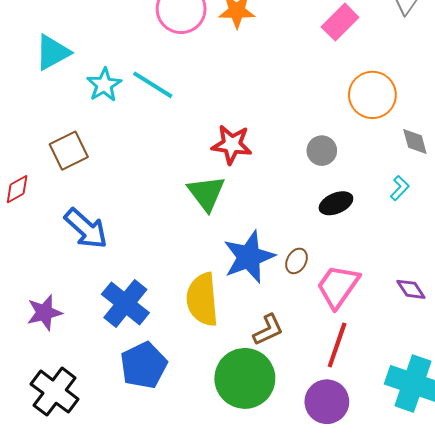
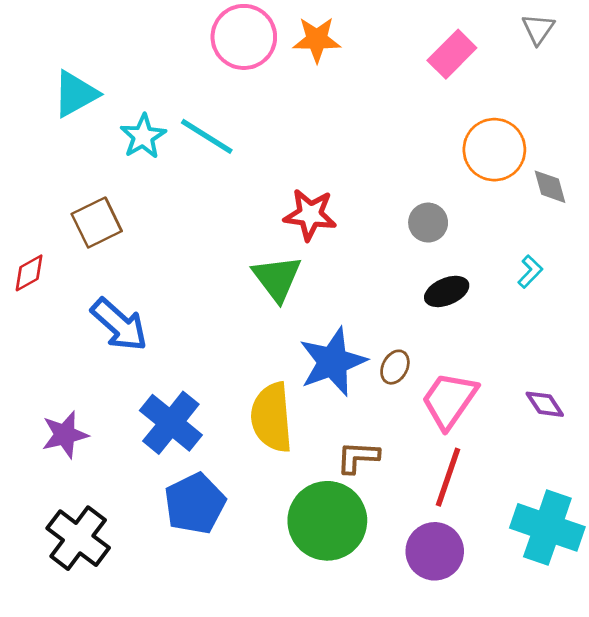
gray diamond: (415, 141) -> (550, 187), moved
brown L-shape: (268, 330) -> (358, 457), turned -152

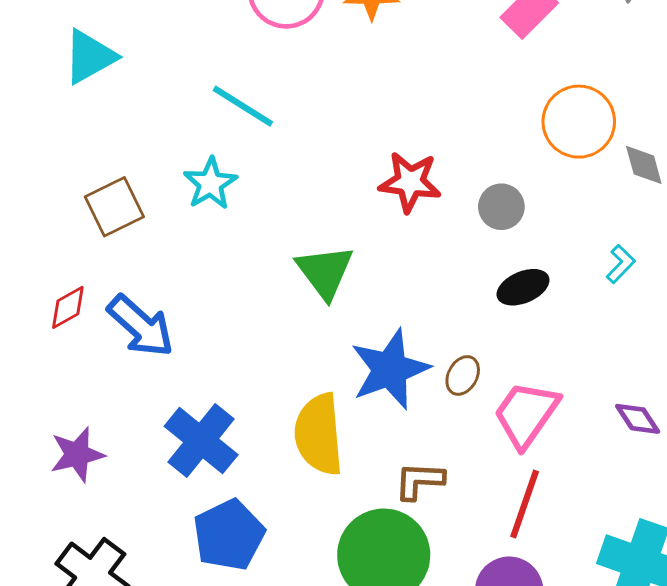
cyan star: (143, 136) -> (210, 184), moved
red star: (310, 215) -> (410, 182), moved
red diamond: (29, 273) -> (68, 307), moved

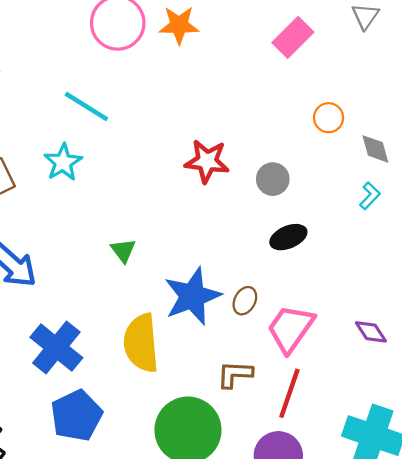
orange circle: (579, 122) -> (329, 118), size x0.6
cyan L-shape: (621, 264) -> (370, 196), moved
green triangle: (325, 272) -> (123, 250), moved, size x0.6
brown L-shape: (419, 481) -> (235, 374), moved

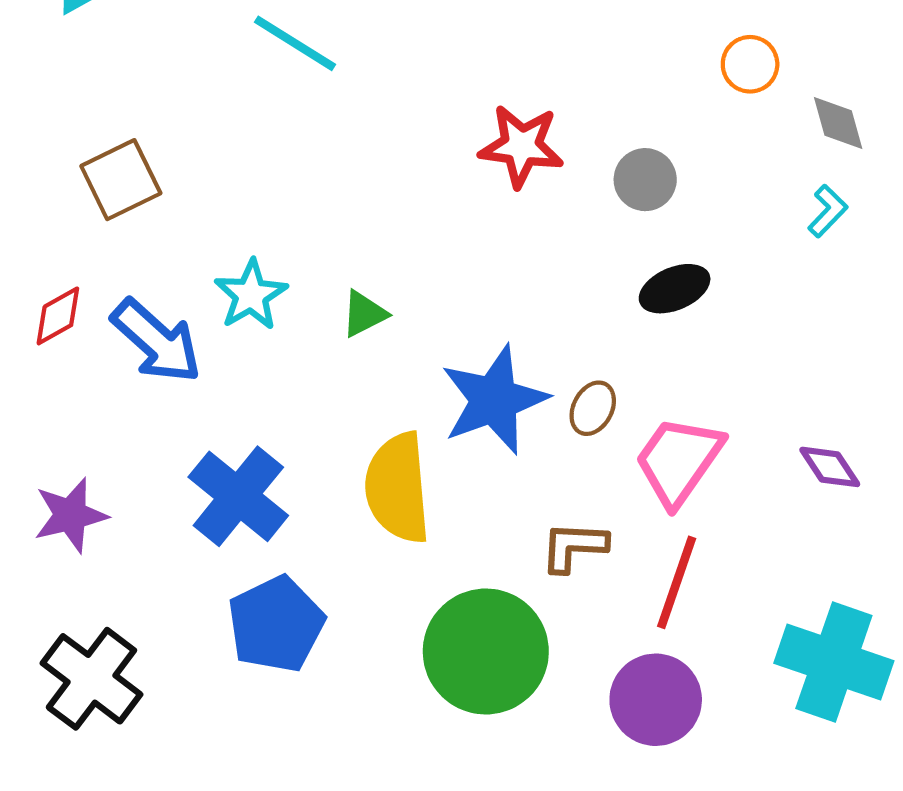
cyan star: (63, 162) -> (251, 295), moved
green triangle: (123, 250) -> (364, 314), turned 40

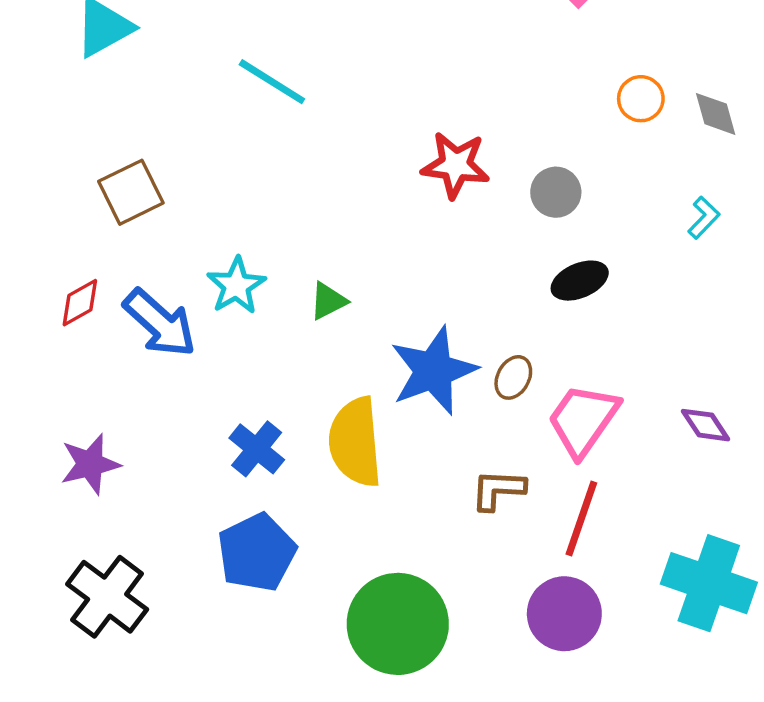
gray diamond: (838, 123) -> (716, 114), moved
blue cross: (238, 496) -> (257, 449), moved, size x0.7
green circle: (486, 651) -> (398, 624), moved

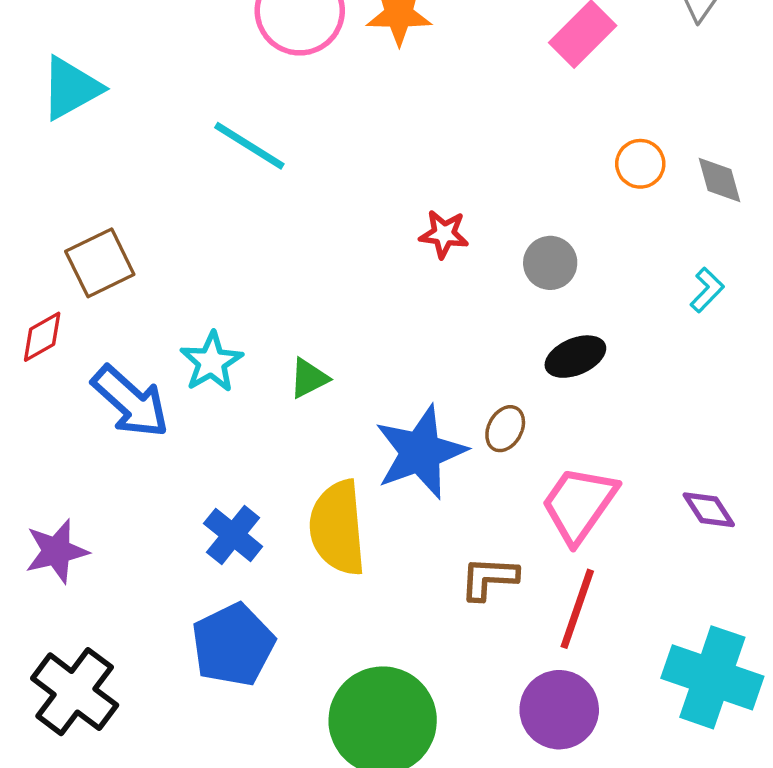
red star: (456, 165) -> (444, 234), size x0.7
red diamond: (80, 303) -> (42, 337), moved
brown ellipse: (513, 377) -> (505, 429), moved

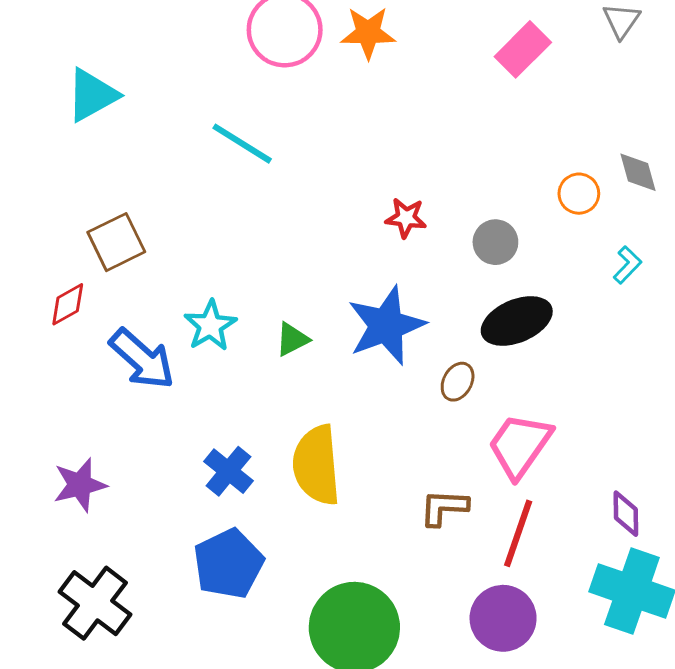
orange circle: (640, 164) -> (579, 194), moved
black ellipse: (575, 357) -> (517, 321), size x1.4
blue star: (420, 452) -> (386, 326), moved
purple diamond: (709, 510) -> (626, 514), moved, turned 33

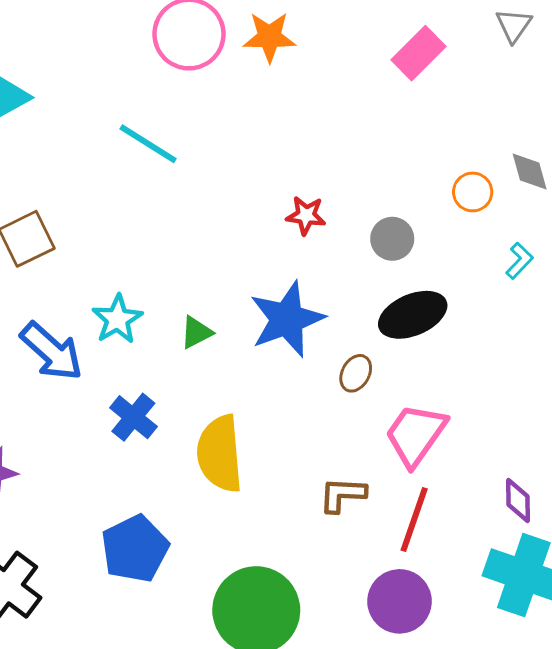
blue cross: (228, 471) -> (133, 417), moved

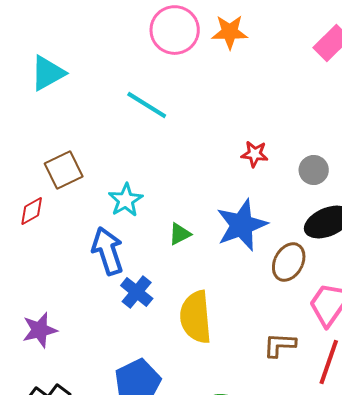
cyan star: (117, 319) -> (126, 200), moved
blue arrow: (52, 351) -> (108, 251), moved, turned -150
brown ellipse: (356, 373) -> (289, 262), size x1.5

